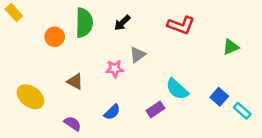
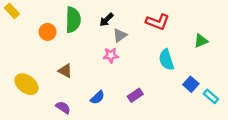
gray triangle: (138, 55) -> (120, 35), moved
pink star: (115, 69) -> (111, 55), moved
cyan semicircle: (177, 89) -> (166, 60), moved, turned 30

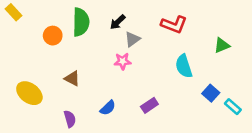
purple semicircle: (63, 107) -> (70, 119), turned 40

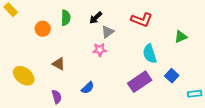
green semicircle: (81, 22) -> (66, 18), size x0.7
purple rectangle: (149, 105) -> (140, 82), moved, size x1.6
cyan rectangle: (233, 107) -> (195, 94), moved, turned -48

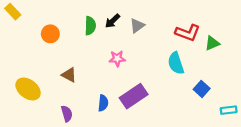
green semicircle: (66, 18) -> (90, 26), moved
red L-shape: (142, 20) -> (188, 33), moved
gray triangle: (108, 32) -> (137, 26), moved
purple rectangle: (140, 82) -> (134, 96), moved
blue semicircle: (88, 88) -> (103, 103), turned -40

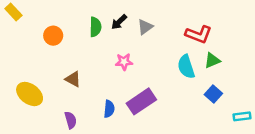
green triangle: (212, 43) -> (212, 60), moved

